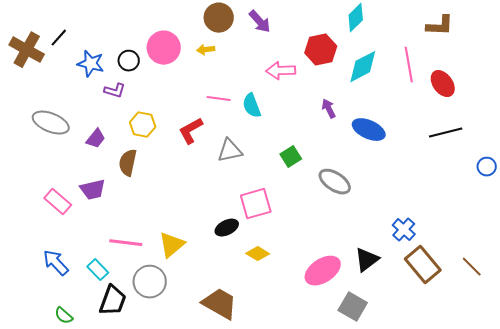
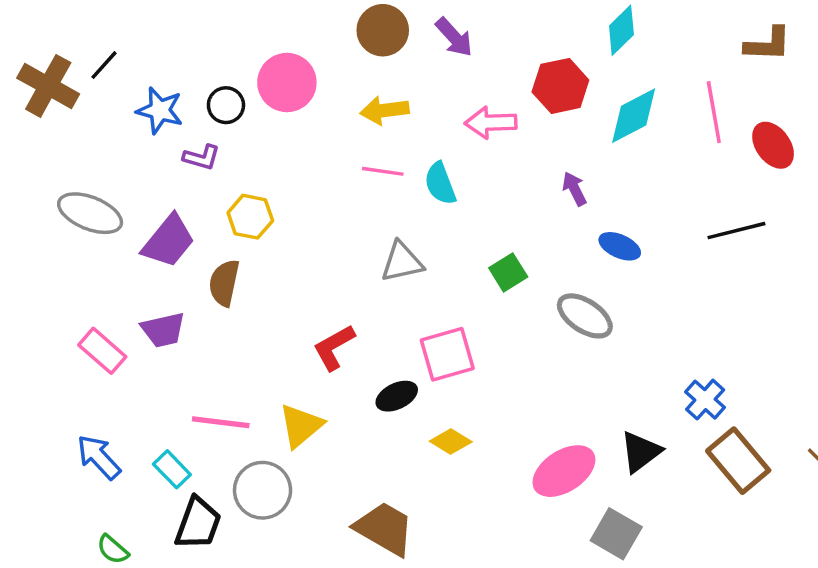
yellow arrow: (206, 50) -> (384, 110), moved, size x1.5
blue ellipse: (369, 130) -> (620, 246), moved, size x0.7
red L-shape: (191, 131) -> (334, 347), moved
black line: (446, 133) -> (736, 231), moved
purple trapezoid: (96, 139) -> (168, 241), size x1.6

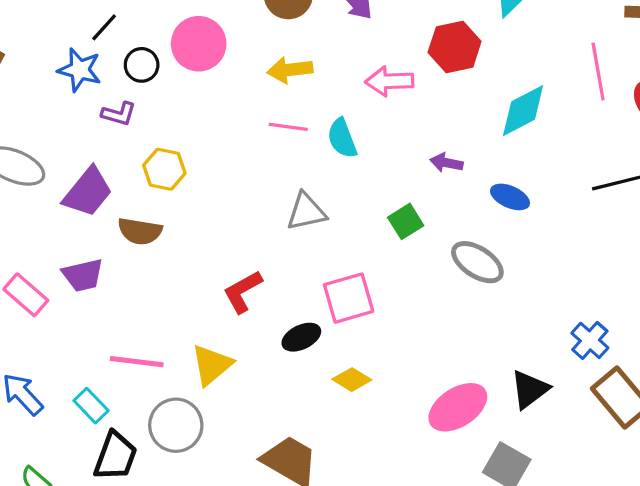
black line: (104, 65) -> (104, 27), moved
cyan diamond: (634, 116) -> (523, 111), moved
purple arrow: (574, 189) -> (446, 163), moved, turned -52
brown semicircle: (224, 283) -> (140, 231), turned -93

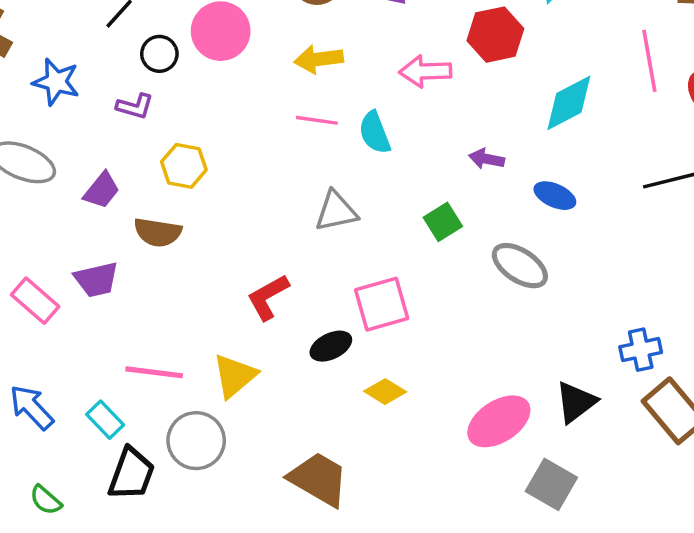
blue star: (80, 70) -> (56, 82), moved
purple trapezoid: (88, 192) -> (102, 190), size x0.7
blue cross: (590, 340) -> (641, 350), turned 36

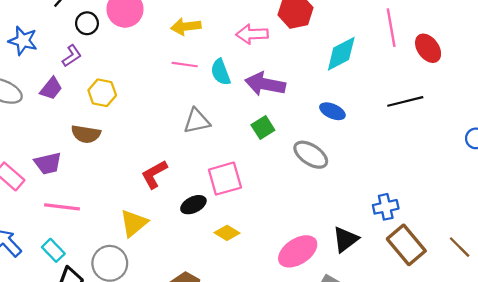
purple L-shape: (135, 106) -> (72, 56), turned -50
purple arrow: (487, 159) -> (265, 84), moved, size x1.8
purple trapezoid: (102, 190) -> (51, 88), moved
pink line: (154, 372) -> (62, 207), moved

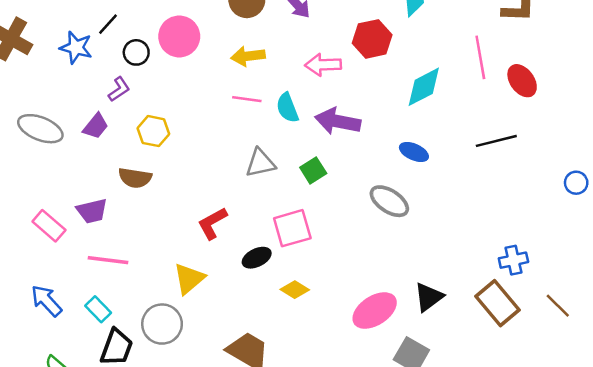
blue star: (23, 41) -> (76, 48), moved
green square: (263, 128) -> (313, 170), moved
blue cross: (386, 207) -> (513, 260), moved

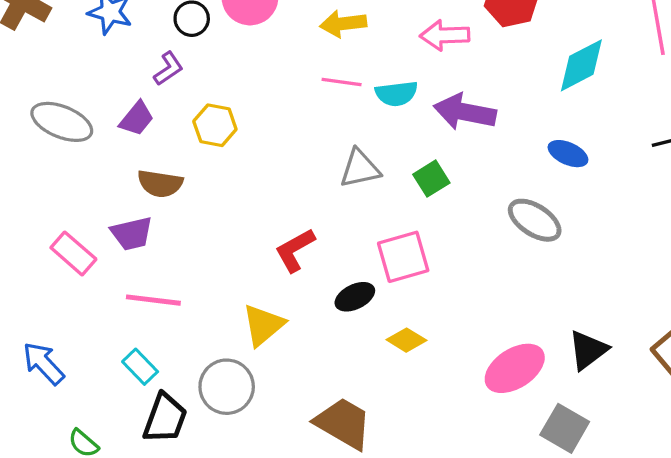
cyan semicircle: (287, 108) -> (396, 94), turned -76
brown semicircle: (135, 178) -> (160, 184), moved
blue arrow: (47, 301) -> (43, 363), moved

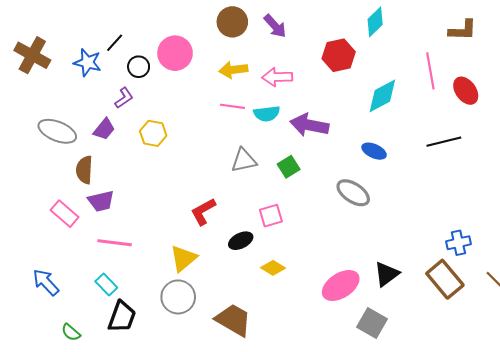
pink arrow: (445, 35) -> (277, 77), moved
brown semicircle: (160, 184) -> (84, 170), moved, turned 84
pink square: (403, 257) -> (271, 216), size x0.7
gray circle: (227, 387) -> (178, 297), moved

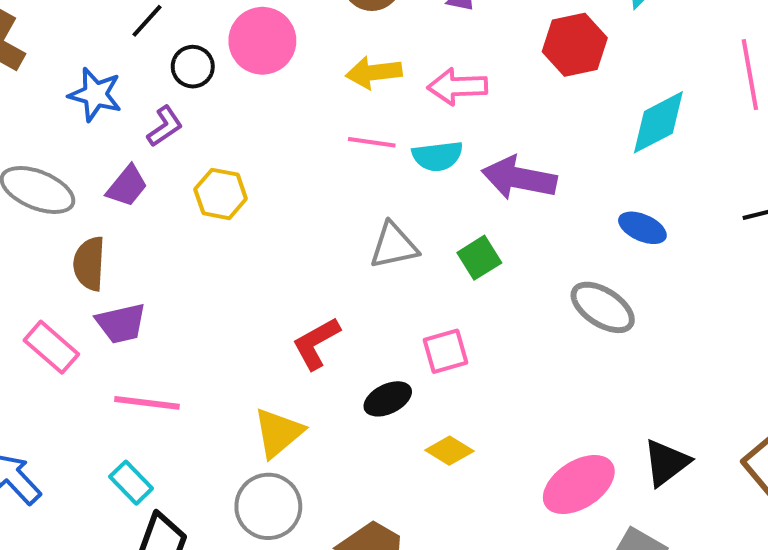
blue star: (88, 63) -> (95, 94), moved

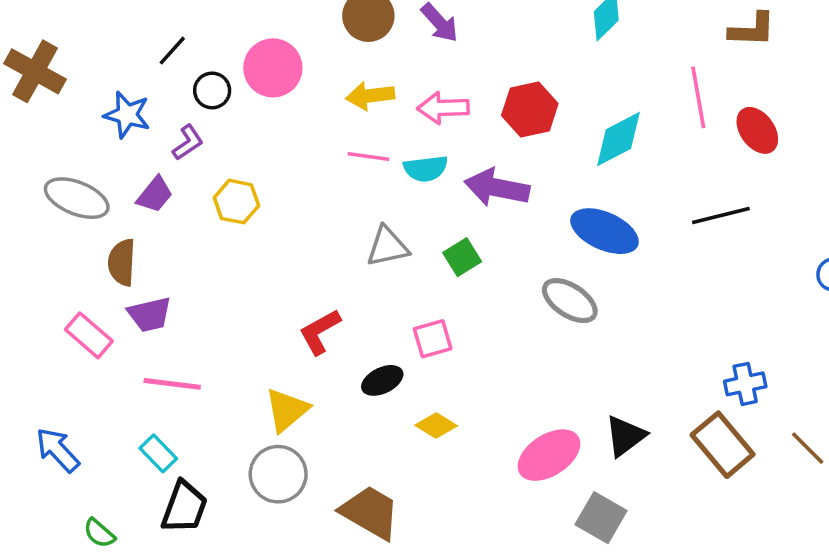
red hexagon: (575, 45) -> (530, 110), moved
blue ellipse: (642, 228) -> (605, 231), size x1.6

